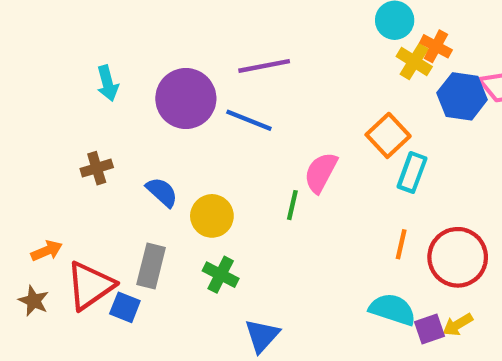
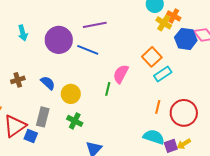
brown cross: (97, 168) -> (18, 80), moved
cyan rectangle: (412, 172) -> (163, 74), turned 36

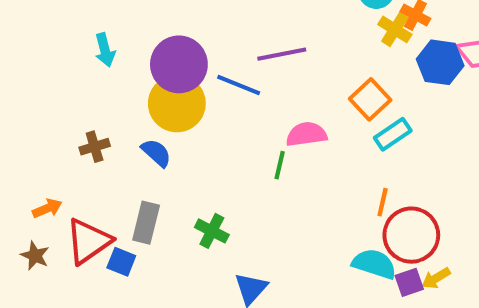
purple line: (95, 25) -> (282, 54), moved
pink semicircle: (121, 74) -> (306, 134), turned 54
yellow circle: (71, 94) -> (177, 103), moved, size x1.4
red circle: (184, 113) -> (411, 235), moved

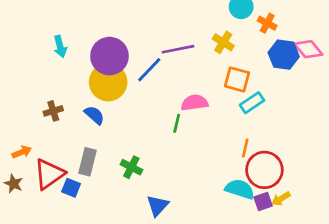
yellow cross: (395, 29) -> (223, 42), moved
blue line: (239, 85) -> (149, 70), turned -68
orange square: (370, 99) -> (237, 79), turned -32

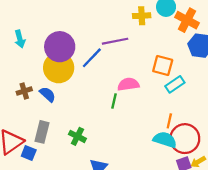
orange cross: (267, 23) -> (187, 20), size x1.5
yellow cross: (223, 42) -> (142, 16), moved, turned -35
brown cross: (53, 111) -> (24, 91), moved
cyan semicircle: (240, 189) -> (165, 140), moved

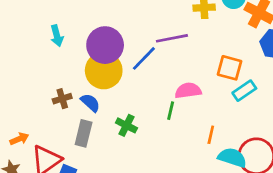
orange line: (169, 121) -> (211, 135), moved
gray rectangle: (42, 132) -> (84, 133), moved
green cross: (77, 136) -> (126, 125), moved

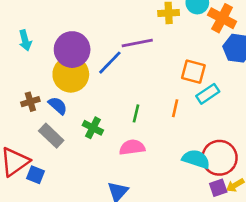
pink semicircle: (188, 91) -> (132, 147), moved
gray rectangle: (84, 133) -> (51, 136), turned -60
orange line: (211, 135) -> (175, 108), moved

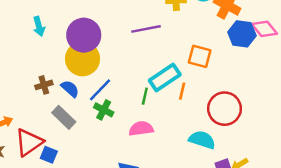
blue line: (110, 63) -> (100, 90), moved
cyan rectangle: (208, 94) -> (165, 77), moved, size x1.4
red circle: (219, 158) -> (225, 109), moved

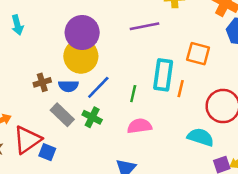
cyan arrow: (39, 26) -> (17, 25), moved
cyan rectangle: (165, 77) -> (163, 75), turned -48
blue semicircle: (70, 89) -> (68, 86), turned 138
green line: (145, 96) -> (133, 94), moved
green cross: (104, 110) -> (92, 117), moved

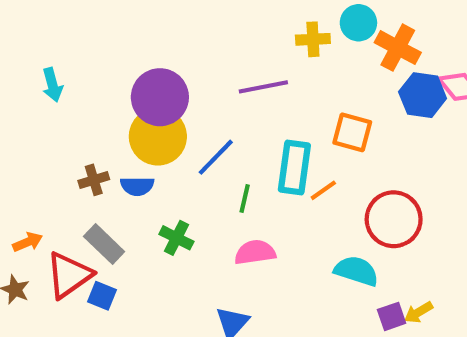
blue line: (98, 87) -> (216, 157), moved
orange line: (181, 89) -> (323, 190), turned 42
gray rectangle: (62, 115) -> (104, 244), moved

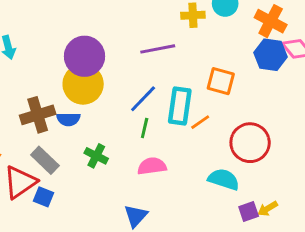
orange cross: (398, 48) -> (271, 21), moved
blue line: (216, 157) -> (143, 99), moved
brown cross: (94, 180) -> (38, 115), size x1.6

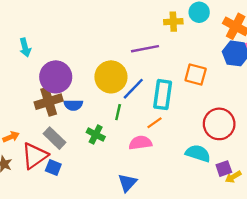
purple circle: (84, 56) -> (56, 77), moved
yellow circle: (83, 84) -> (111, 77), moved
orange line: (200, 122) -> (154, 123), moved
green line: (145, 128) -> (118, 112), moved
purple square: (249, 212) -> (224, 169), moved

